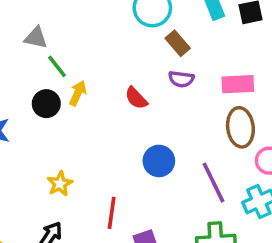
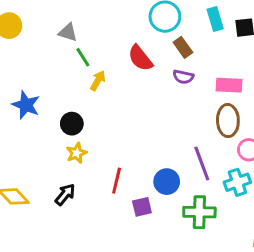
red semicircle: (136, 98) -> (140, 58), moved, size x1.4
black circle: (46, 104) -> (72, 124), moved
blue circle: (159, 161) -> (167, 182), moved

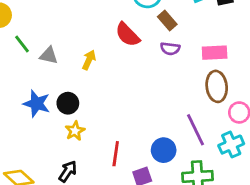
gray triangle: (68, 32) -> (49, 55), moved
green line: (83, 57) -> (22, 44), moved
blue star: (26, 105) -> (37, 104), moved

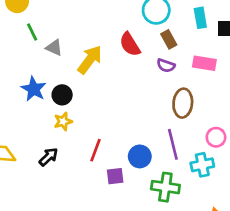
pink rectangle: (215, 53) -> (204, 63), moved
yellow arrow: (89, 60) -> (90, 60), size x1.6
brown ellipse: (217, 86) -> (183, 103), moved

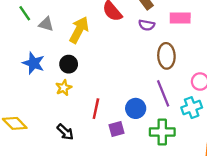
black circle: (62, 95) -> (69, 64), moved
black arrow: (49, 157) -> (65, 132), moved, turned 96

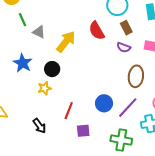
purple line: (163, 93) -> (128, 108), turned 55
blue circle: (136, 108) -> (104, 103), moved

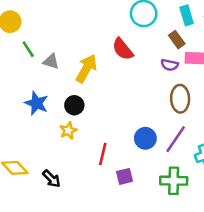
brown rectangle: (126, 28) -> (177, 40), moved
purple semicircle: (124, 47) -> (170, 65), moved
black arrow: (39, 126) -> (51, 179), moved

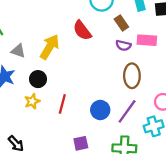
brown rectangle: (177, 40) -> (121, 23), moved
gray triangle: (51, 61) -> (18, 51), moved
red line: (103, 154) -> (62, 104), moved

